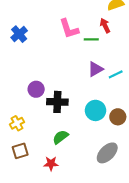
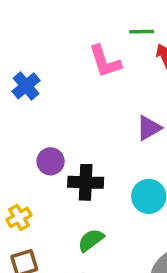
blue cross: (19, 34) -> (26, 86), moved
green line: (91, 39) -> (142, 32), moved

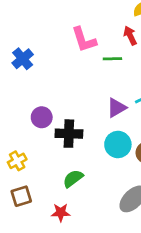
green line: (142, 32) -> (112, 59), moved
purple triangle: (149, 128) -> (117, 108), moved

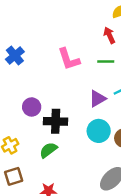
pink L-shape: (84, 40) -> (69, 59), moved
green line: (112, 59) -> (106, 62), moved
green semicircle: (73, 179) -> (48, 150), moved

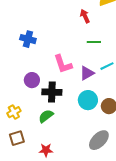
red arrow: (109, 35) -> (85, 16), moved
blue cross: (15, 56) -> (28, 39), moved, turned -35
pink L-shape: (69, 59) -> (63, 64), moved

